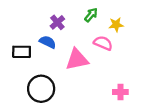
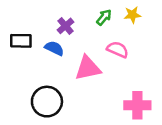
yellow star: (116, 25) -> (132, 15), moved
black rectangle: (22, 52) -> (21, 41), moved
pink cross: (120, 92) -> (137, 105), size x1.5

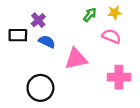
purple cross: (66, 26) -> (38, 20), moved
pink semicircle: (118, 49) -> (111, 36), moved
pink cross: (137, 105) -> (119, 77), moved

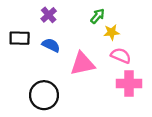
yellow star: (115, 13) -> (111, 32), moved
purple cross: (38, 20) -> (49, 15), moved
pink semicircle: (111, 36) -> (121, 56), moved

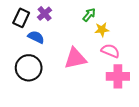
black rectangle: (20, 38) -> (21, 18), moved, turned -66
blue semicircle: (51, 45) -> (36, 37), moved
black circle: (44, 95) -> (29, 68), moved

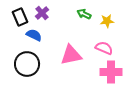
green arrow: (89, 15) -> (84, 14), turned -104
black rectangle: (21, 18) -> (20, 17), turned -48
yellow star: (102, 30) -> (107, 21), moved

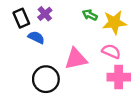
yellow star: (107, 21) -> (114, 22), size x1.6
black circle: (27, 64) -> (46, 79), moved

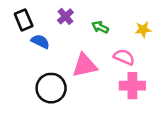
purple cross: (45, 14) -> (65, 16), moved
green arrow: (90, 15) -> (100, 27), moved
yellow star: (114, 22) -> (143, 30), moved, size x0.6

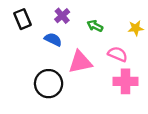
blue semicircle: (40, 41) -> (53, 39), moved

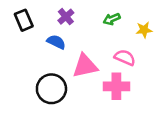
green arrow: (95, 26) -> (112, 19), moved, turned -49
pink cross: (125, 81) -> (116, 86), moved

